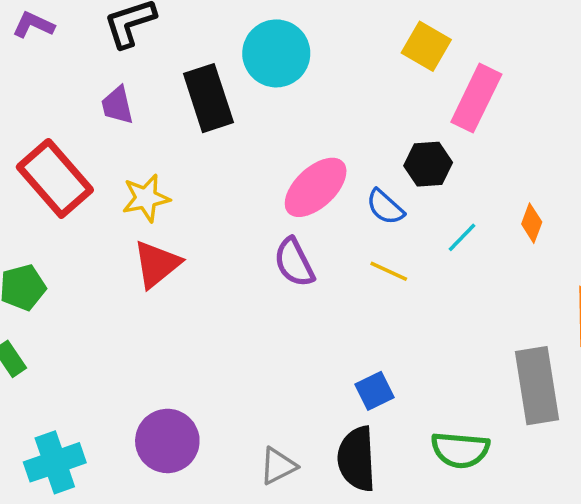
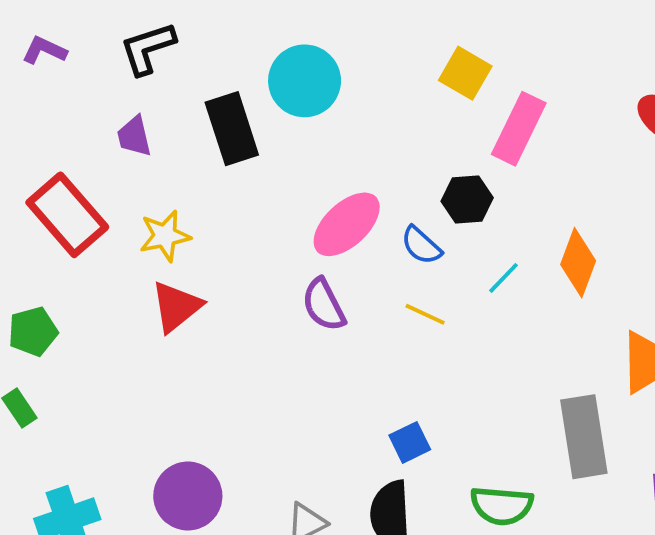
orange diamond: (532, 223) -> (578, 263), size x1.6

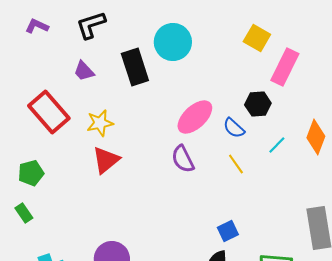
purple trapezoid: (134, 136) -> (84, 71), turned -30
yellow line: (425, 314) -> (236, 164), turned 30

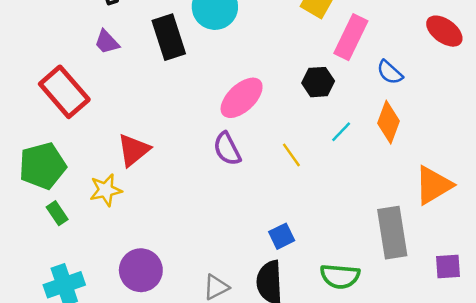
yellow star: (100, 123) -> (106, 190), moved
blue semicircle: (234, 128) -> (390, 72), moved
green pentagon: (31, 173) -> (42, 166), size x1.5
green rectangle: (24, 213) -> (57, 213), moved

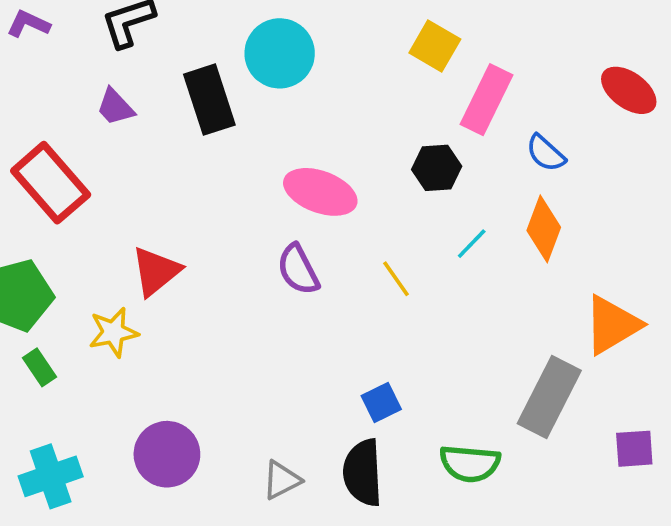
pink ellipse: (242, 98) -> (320, 192), turned 63
gray rectangle: (392, 233) -> (549, 397), turned 36

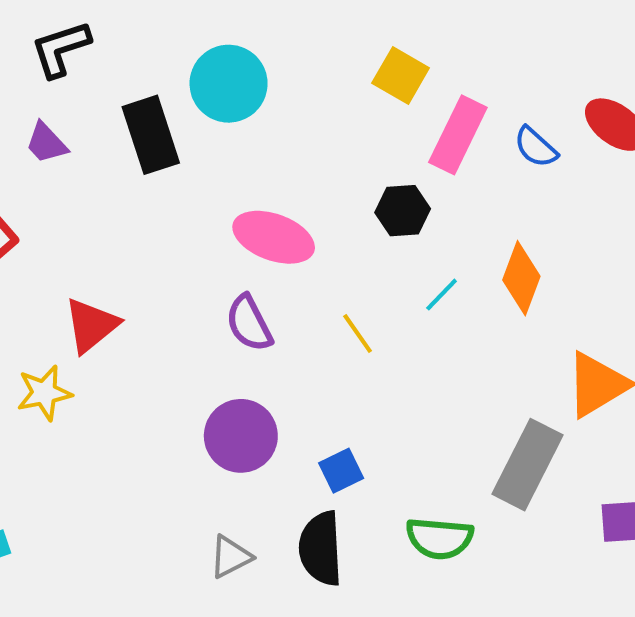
blue semicircle: (546, 153) -> (536, 147), moved
purple circle: (167, 454) -> (241, 436), moved

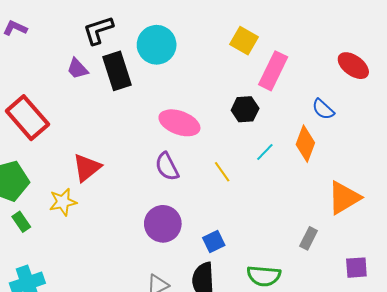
black L-shape: (61, 49) -> (98, 30), moved
purple trapezoid: (46, 143) -> (77, 69), moved
blue semicircle: (536, 147) -> (323, 109), moved
gray rectangle: (528, 465) -> (309, 238), size x0.5

